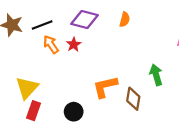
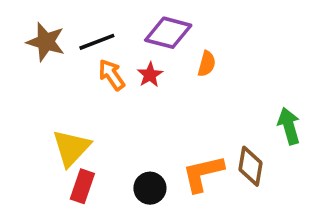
orange semicircle: (125, 20) -> (207, 64), moved
orange L-shape: (105, 87) -> (203, 173), moved

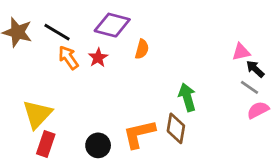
black line: (97, 42) -> (57, 32), turned 52
green arrow: (289, 126) -> (187, 97), moved

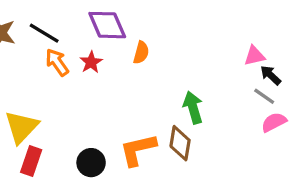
purple diamond: (112, 25) -> (107, 25), turned 52

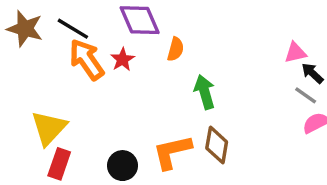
orange arrow: (57, 62) -> (87, 59), size x1.4
green arrow: (193, 108) -> (205, 92), moved

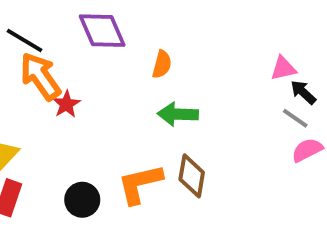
orange semicircle: (176, 49) -> (162, 64), moved
red star: (122, 59) -> (66, 104), moved
green arrow: (205, 92) -> (178, 114), turned -72

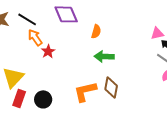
orange arrow: (40, 76) -> (35, 37), size x0.7
black circle: (82, 200) -> (43, 99), moved

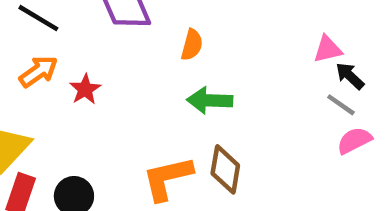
orange arrow: (35, 37) -> (38, 71), moved, turned 90

